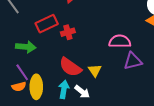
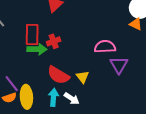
red rectangle: (47, 24) -> (32, 34), turned -60
green arrow: (26, 47) -> (37, 49), moved
purple triangle: (133, 61) -> (119, 65), turned -42

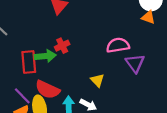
red rectangle: (32, 34) -> (29, 62), moved
red semicircle: (58, 75) -> (47, 90), moved

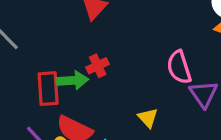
pink semicircle: (118, 45) -> (179, 67), turned -100

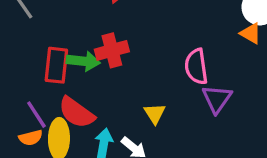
red cross: (98, 66) -> (112, 50), size x1.4

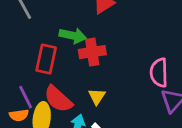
green arrow: (83, 61) -> (73, 36), moved
yellow triangle: (155, 113) -> (97, 96), moved

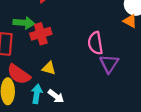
yellow triangle: (97, 96) -> (49, 68), turned -40

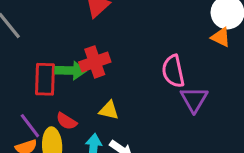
green arrow: (24, 23) -> (71, 71), moved
red semicircle: (19, 74) -> (66, 121), size x0.6

